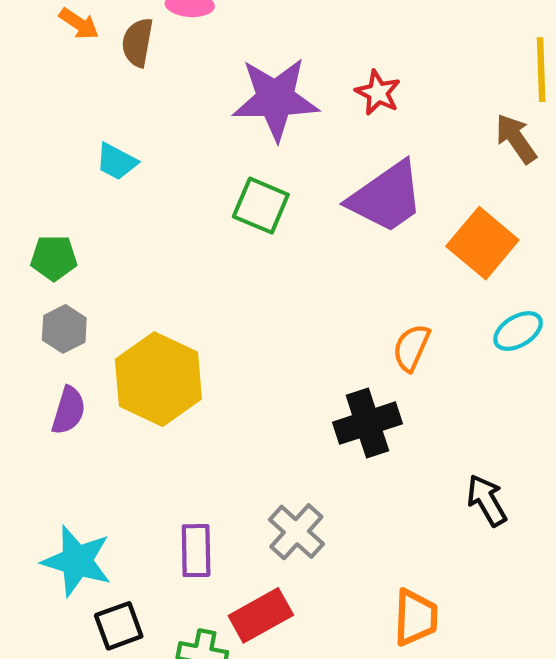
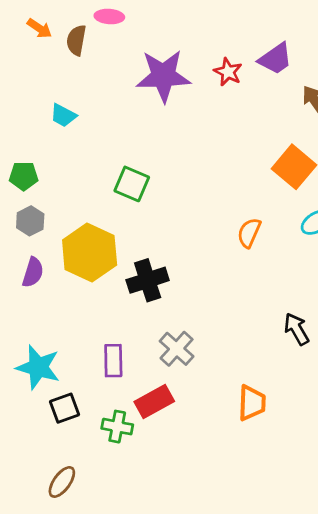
purple trapezoid: (386, 197) -> (275, 59), moved, size x0.7
green square: (261, 206) -> (132, 184), moved
black cross: (367, 423) -> (148, 280), moved

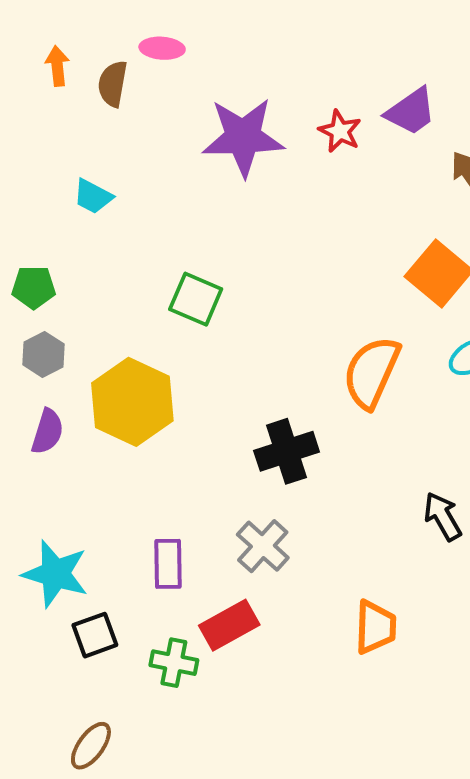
orange arrow: (39, 28) -> (57, 66), turned -130
orange semicircle: (249, 233) -> (371, 372), size x1.6
black cross: (148, 280) -> (287, 451), moved

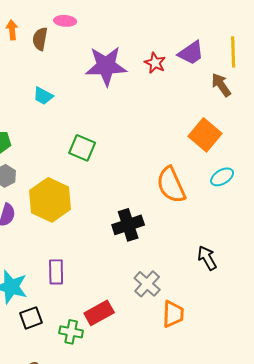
cyan trapezoid: (93, 196) -> (43, 96), moved
orange semicircle: (371, 372) -> (171, 185), turned -48
gray cross: (263, 546) -> (147, 284), moved
purple rectangle: (168, 564) -> (56, 272), moved

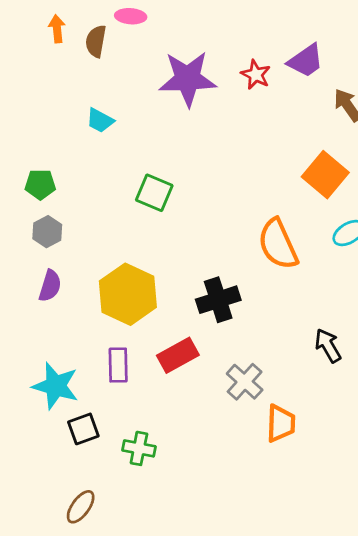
yellow hexagon: (50, 200) -> (128, 294), moved
red rectangle: (99, 313) -> (178, 355), moved

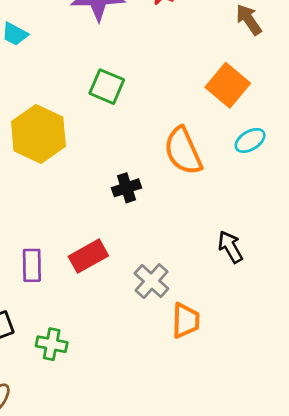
green square: (154, 193) -> (107, 87), moved
yellow hexagon: (128, 294) -> (38, 134), moved
black cross: (218, 300) -> (127, 188), moved, size x0.7

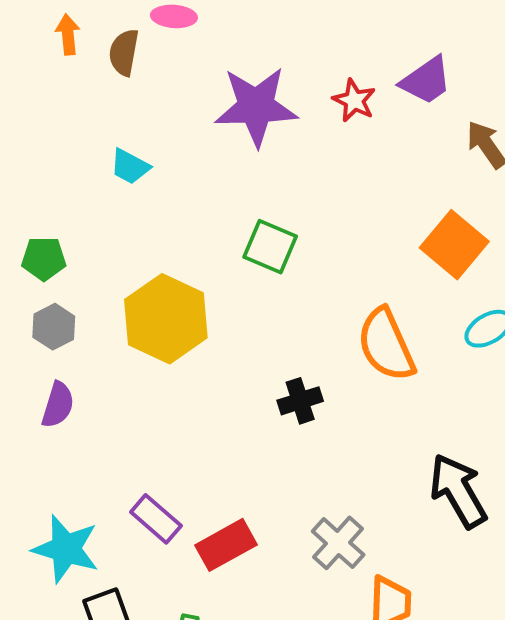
black arrow: (230, 247) -> (458, 491), size x1.5
red rectangle: (88, 256) -> (226, 545), moved
purple rectangle: (32, 265) -> (156, 519), turned -48

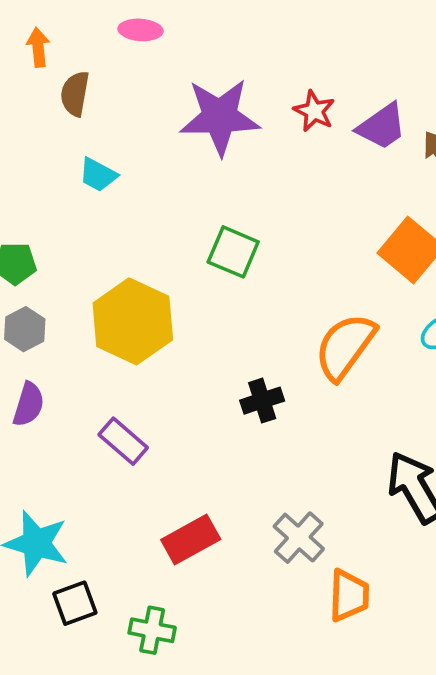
brown semicircle: (124, 52) -> (75, 94), moved
purple trapezoid: (426, 80) -> (382, 126), moved
orange semicircle: (386, 345) -> (345, 346), turned 60
purple rectangle: (156, 519) -> (123, 441), moved

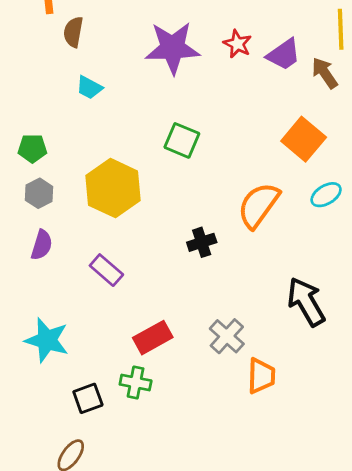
black square: (75, 603) -> (88, 398), moved
green cross: (152, 630) -> (136, 383), moved

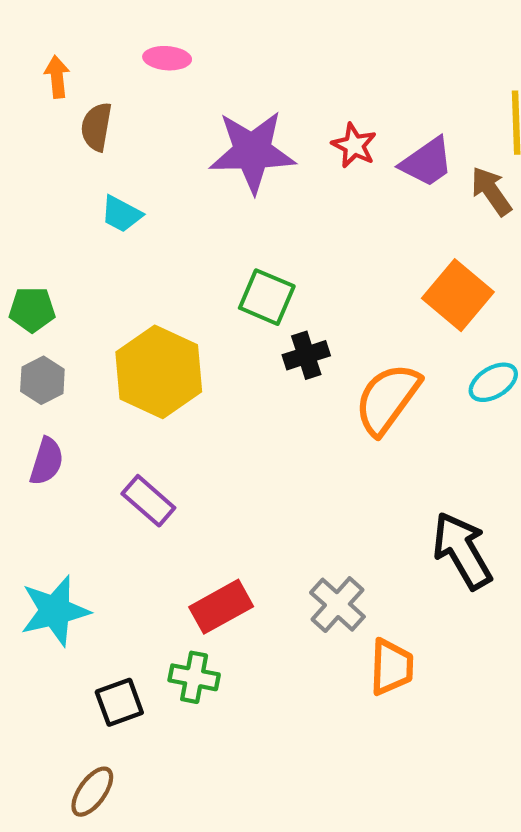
black cross: (202, 242) -> (306, 355), moved
cyan star: (47, 340) -> (55, 611), turned -30

